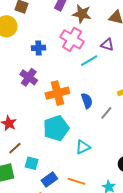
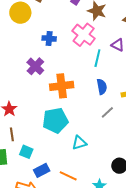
cyan line: (89, 61) -> (97, 58), turned -54
blue semicircle: (87, 101) -> (102, 87), moved
brown line: (15, 148) -> (12, 134), turned -64

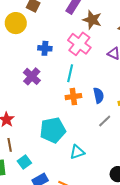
cyan line: (97, 58) -> (70, 73), moved
orange cross: (62, 86) -> (73, 97), moved, size x0.7
cyan square: (26, 152) -> (24, 162), turned 32

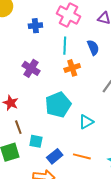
purple cross: (32, 76) -> (31, 68), moved
blue semicircle: (99, 95) -> (93, 48), moved
cyan square: (24, 162) -> (36, 141), turned -32

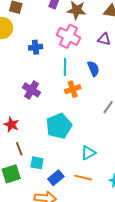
cyan triangle: (86, 122) -> (88, 153), moved

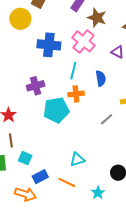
blue cross: (36, 47) -> (49, 45), size x1.6
purple cross: (32, 90) -> (36, 86), turned 30
cyan pentagon: (59, 126) -> (56, 110), moved

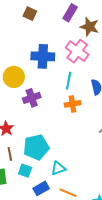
yellow circle: (20, 19) -> (14, 77), moved
cyan pentagon: (56, 110) -> (36, 147), moved
cyan triangle: (77, 159) -> (58, 168), moved

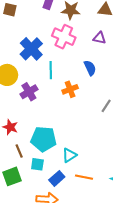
blue cross: (43, 56) -> (31, 49), turned -35
cyan line: (69, 81) -> (51, 70), moved
cyan pentagon: (36, 147) -> (44, 139), turned 30

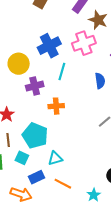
pink cross: (64, 37) -> (84, 43), turned 30
orange cross: (70, 89) -> (56, 106), moved

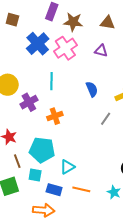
blue cross: (49, 46) -> (38, 44), moved
blue semicircle: (100, 81) -> (92, 89), moved
blue rectangle: (37, 177) -> (54, 190), turned 56

